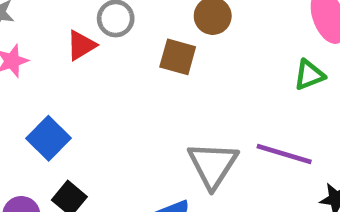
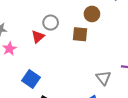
gray triangle: (213, 165) -> (103, 78), size x0.7

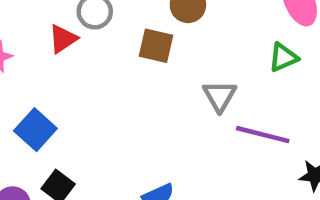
gray triangle: (103, 78) -> (220, 96), moved

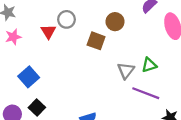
red triangle: (63, 39) -> (48, 32), turned -35
green triangle: (283, 57) -> (149, 65), moved

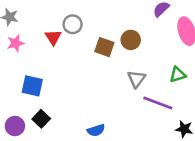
brown circle: (115, 22) -> (131, 40), moved
green triangle: (149, 65) -> (178, 75), moved
blue square: (29, 77) -> (32, 86), turned -36

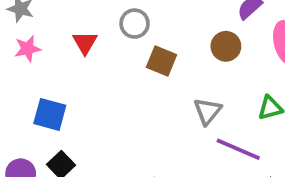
gray circle: (73, 24) -> (135, 24), moved
brown circle: (131, 40) -> (226, 46), moved

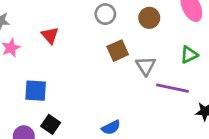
gray circle: (135, 24) -> (105, 14), moved
brown square: (161, 61) -> (118, 51), moved, turned -35

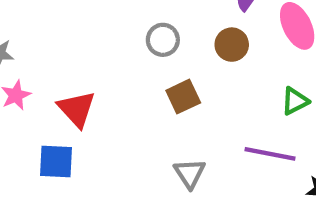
red triangle: (50, 35) -> (77, 109), moved, size x1.4
gray triangle: (146, 66) -> (190, 173), moved

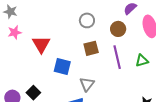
purple line: (270, 154) -> (117, 57), moved, turned 55
blue square: (56, 162) -> (62, 66), moved

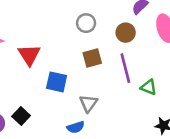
green triangle: (142, 61) -> (149, 87), moved, turned 40

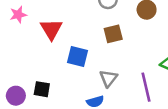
purple line: (125, 68) -> (146, 87), moved
black square: (21, 116) -> (42, 89), turned -35

